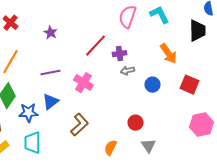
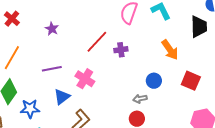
gray arrow: (127, 71) -> (140, 99), moved
blue triangle: (50, 102) -> (62, 97), moved

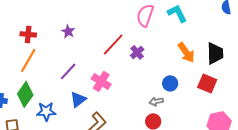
red cross: (12, 19) -> (28, 34), moved, turned -35
black trapezoid: (199, 27) -> (215, 53), moved
purple cross: (121, 50) -> (137, 52), turned -32
purple line: (52, 69) -> (68, 71), turned -36

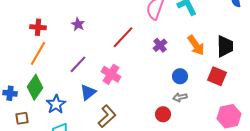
purple cross: (137, 52) -> (160, 45), moved
gray arrow: (156, 101) -> (180, 97), moved
blue star: (46, 111) -> (56, 104), turned -30

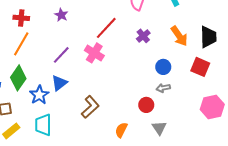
pink cross: (111, 74) -> (94, 53), moved
blue triangle: (88, 92) -> (59, 83), moved

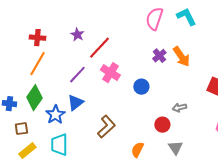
red line: (106, 28) -> (99, 48), moved
orange arrow: (179, 36) -> (181, 57), moved
blue circle: (163, 67) -> (141, 87), moved

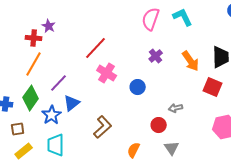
purple star: (77, 35) -> (49, 26), moved
orange arrow: (181, 57) -> (191, 61), moved
purple line: (77, 75) -> (59, 83), moved

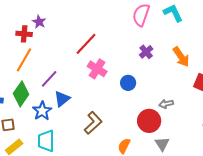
red circle: (159, 125) -> (149, 121), size x1.5

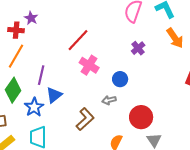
orange arrow: (181, 57) -> (175, 38), moved
purple line: (49, 79) -> (41, 75), turned -30
gray arrow: (166, 104) -> (109, 100), moved

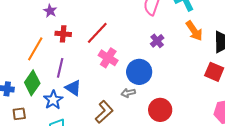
red cross: (16, 30) -> (63, 34), moved
blue circle: (120, 79) -> (139, 72), size x1.6
blue triangle: (54, 95) -> (73, 88), turned -48

